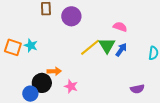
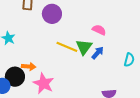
yellow line: (90, 47) -> (67, 47), turned 55
pink star: (71, 86) -> (44, 83), size x1.5

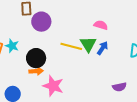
purple circle: (52, 14) -> (41, 22), moved
black circle: (15, 77) -> (36, 58), moved

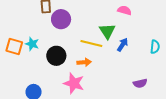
pink semicircle: (101, 25) -> (124, 10), moved
green triangle: (88, 44) -> (107, 31), moved
orange arrow: (36, 71) -> (84, 62), moved

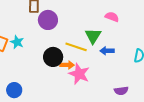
blue arrow: (123, 45) -> (107, 51), turned -128
black circle: (56, 56) -> (53, 57), moved
pink star: (74, 83) -> (79, 74), moved

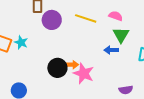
green triangle: (93, 36) -> (121, 35), moved
yellow line: (76, 47) -> (86, 18), moved
black circle: (53, 57) -> (57, 68), moved

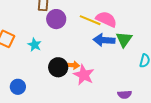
pink semicircle: (116, 16) -> (106, 19), moved, size x1.5
cyan star: (21, 42) -> (35, 45), moved
blue arrow: (111, 50) -> (104, 40), moved, size x1.5

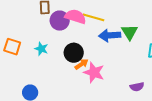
pink semicircle: (106, 19) -> (75, 17), moved
orange arrow: (72, 65) -> (81, 64), turned -32
black circle: (58, 67) -> (74, 53), moved

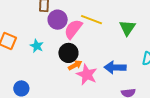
pink semicircle: (75, 17) -> (73, 29), moved, turned -75
green triangle: (130, 32) -> (127, 28), moved
blue arrow: (110, 35) -> (115, 67), moved

